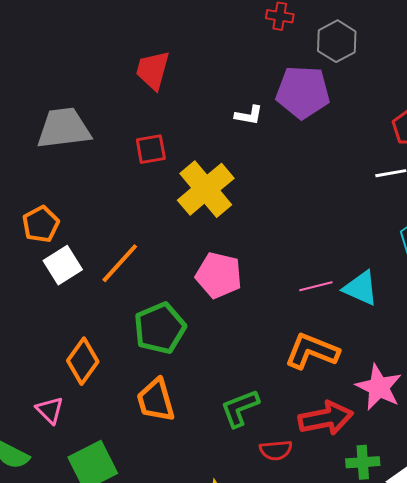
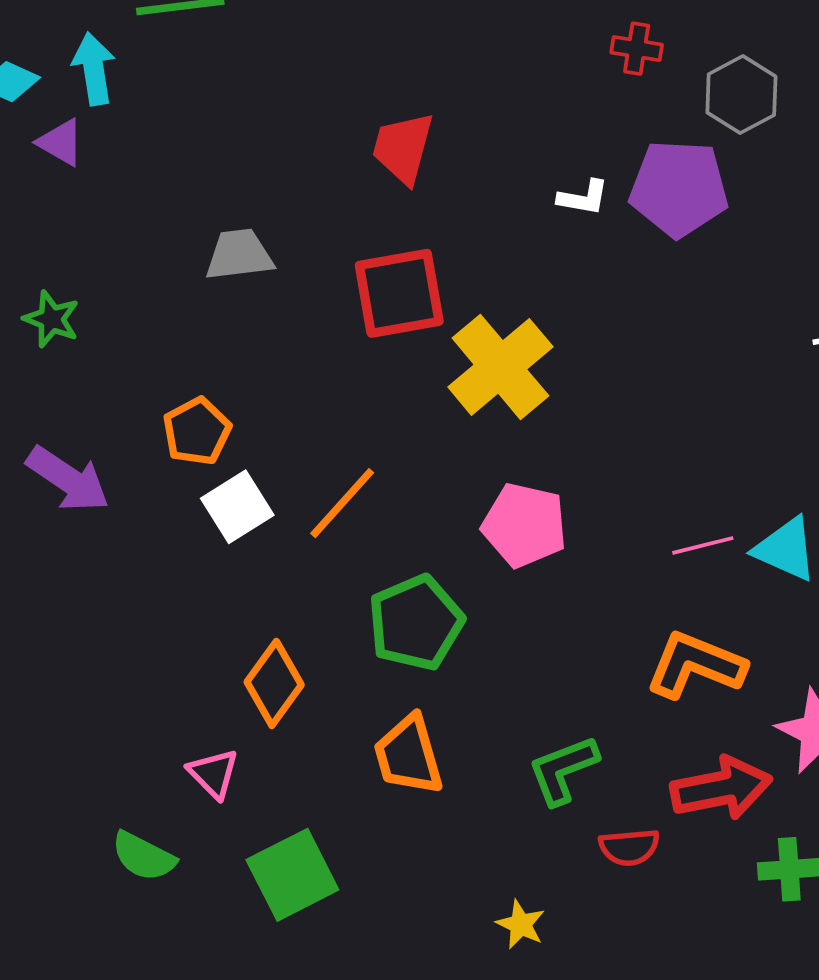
white L-shape: (249, 115) -> (583, 198), moved
gray trapezoid: (64, 128) -> (239, 255), size x0.7
red square: (151, 149) -> (399, 293), size x1.6

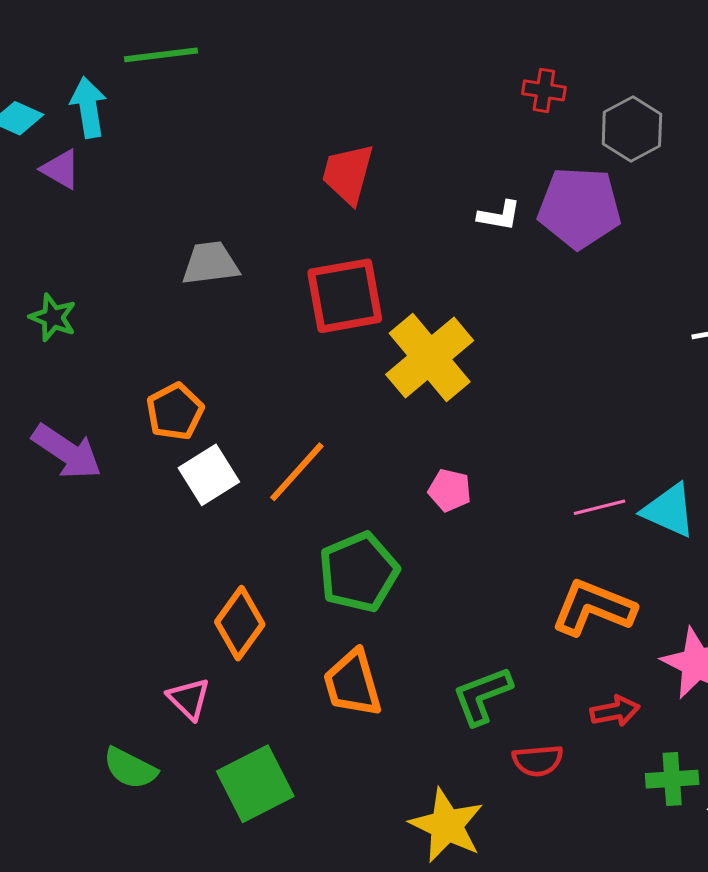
pink pentagon: (524, 525) -> (450, 490), size x0.6
red arrow: (721, 788) -> (615, 711), size x0.6
yellow star: (521, 924) -> (447, 825), size x1.8

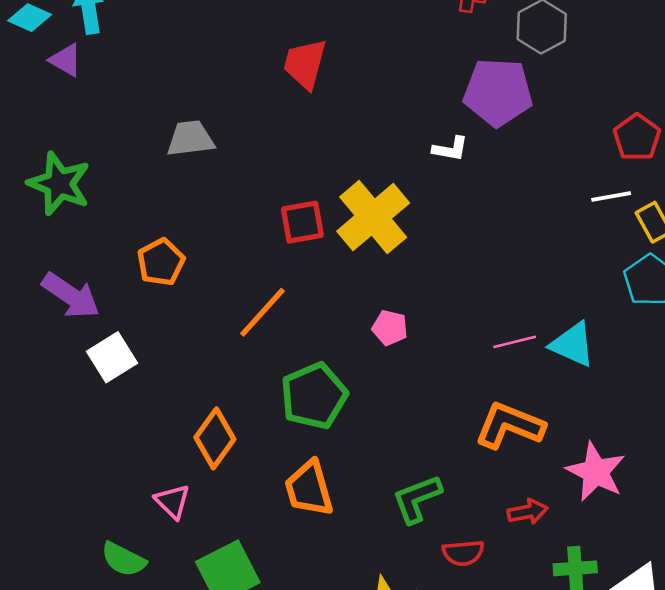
white L-shape: (499, 215) -> (450, 149), moved
red square: (345, 296) -> (302, 222), moved, size x0.7
green star: (53, 317) -> (59, 184), size x1.6
white square: (209, 475) -> (112, 357), moved

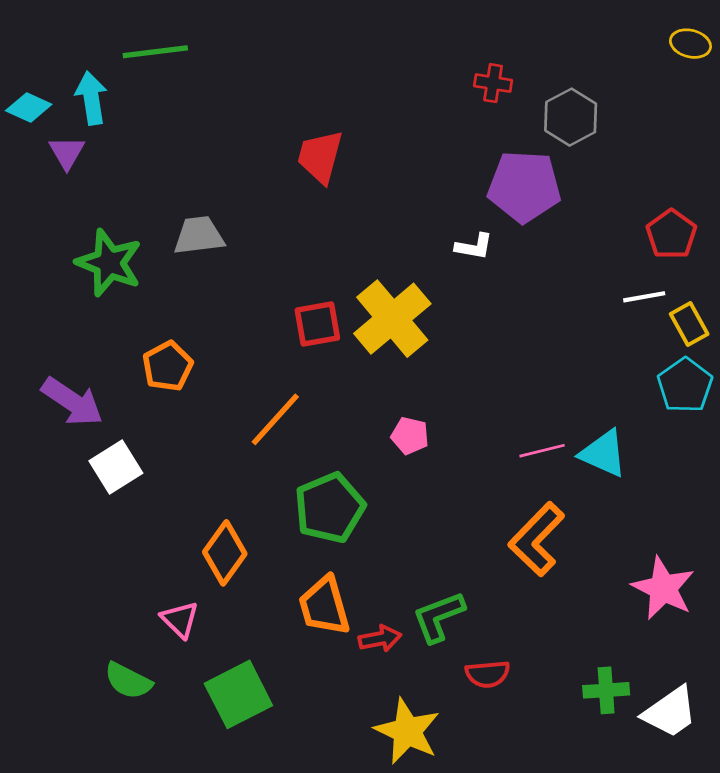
purple triangle: (66, 60) -> (67, 152), turned 30
green star: (59, 184) -> (109, 263), moved
orange L-shape: (510, 425) -> (537, 539), turned -68
pink star: (596, 472) -> (663, 588), moved
red arrow: (528, 512) -> (380, 639), moved

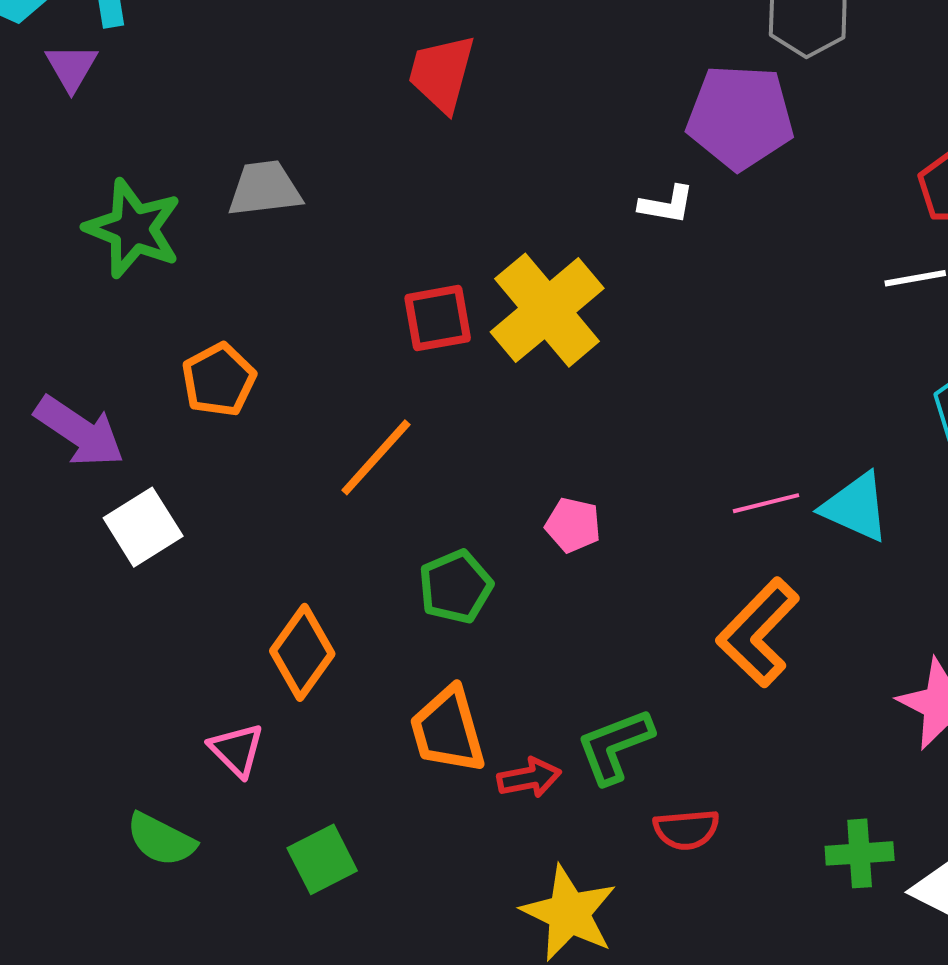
pink pentagon: (410, 436) -> (573, 525), moved
green pentagon: (330, 508) -> (456, 587), size x0.7
green square: (238, 694) -> (322, 859), size x0.7

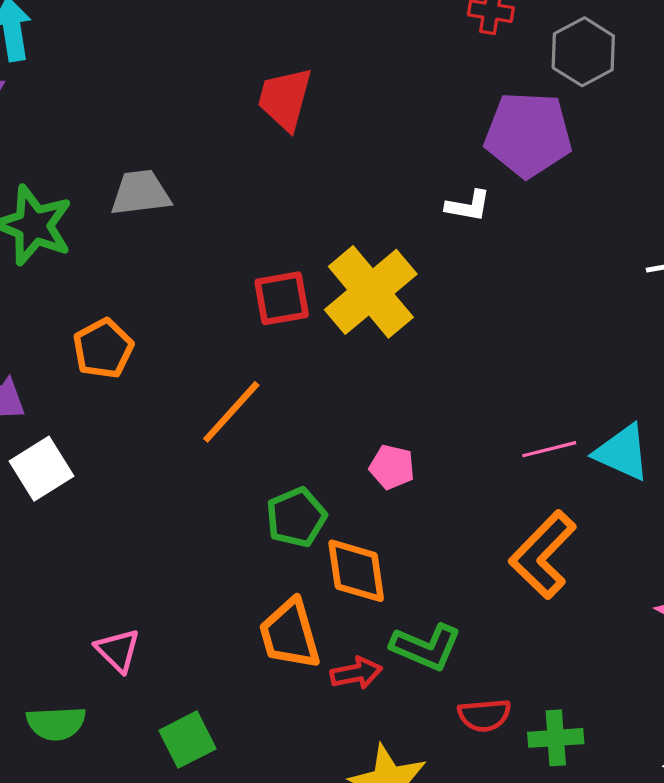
orange diamond: (302, 652) -> (356, 571), moved, turned -44
green L-shape: (615, 746) -> (426, 647), turned -136
green semicircle: (161, 840) -> (56, 723), turned -30
green cross: (860, 853) -> (556, 738), moved

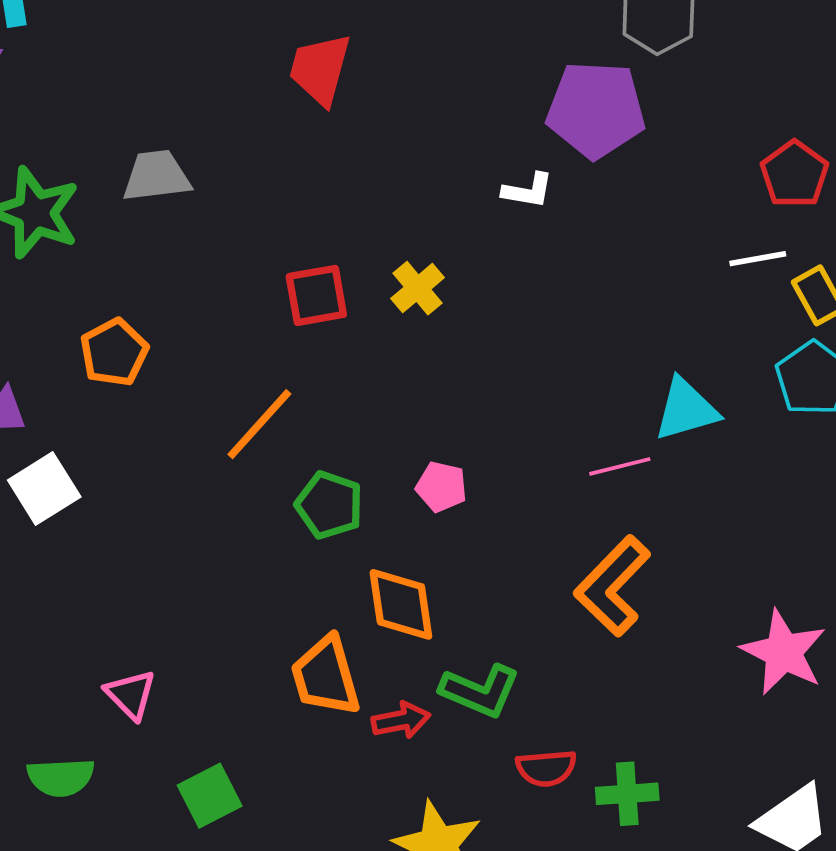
yellow cross: (371, 292) -> (418, 288), size x0.5
cyan triangle: (622, 452) -> (686, 409), moved, turned -40
green pentagon: (296, 517) -> (329, 505), moved, turned -30

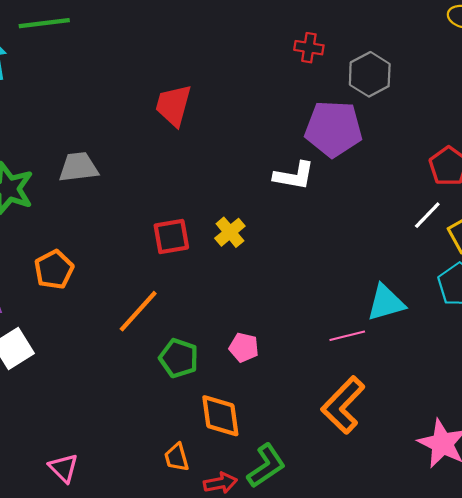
white L-shape: (528, 191) -> (294, 176), size x1.4
white line: (758, 259) -> (427, 215), turned -36
orange trapezoid: (326, 676) -> (177, 457), size x0.6
green L-shape: (480, 691) -> (266, 466), turned -57

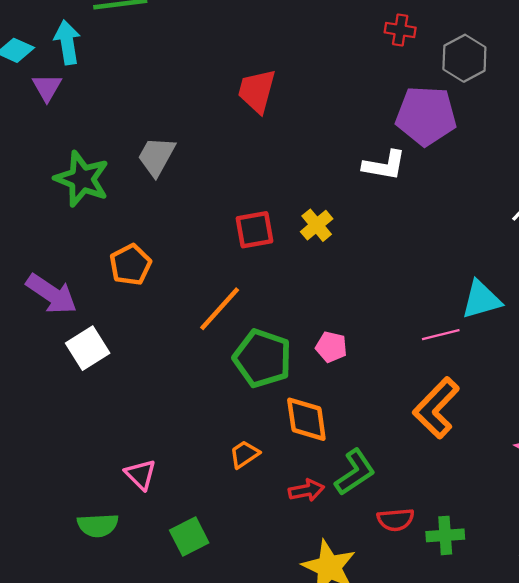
gray trapezoid: (78, 167) -> (156, 156), turned -54
green pentagon: (179, 358) -> (262, 358), size x1.4
orange trapezoid: (177, 457) -> (244, 454), moved, turned 72

